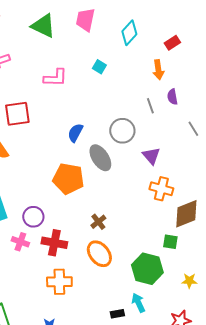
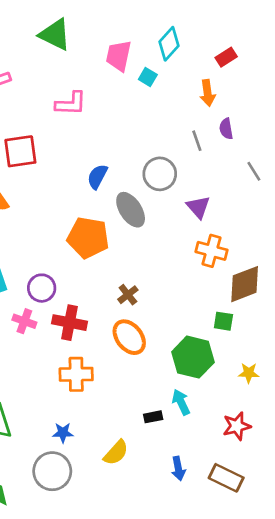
pink trapezoid: (85, 20) -> (119, 56), moved
cyan square: (99, 67) -> (148, 77), moved

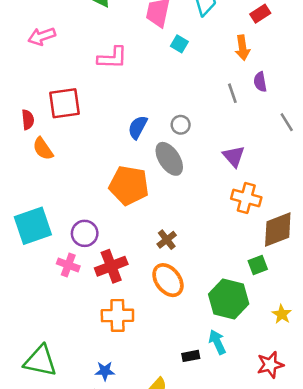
cyan square: (148, 77) -> (179, 44), moved
gray circle: (160, 174) -> (181, 125), moved, size x0.6
green square: (223, 321) -> (258, 265), turned -30
red cross: (70, 323) -> (111, 266), turned -32
yellow star: (249, 373) -> (282, 314), turned 30

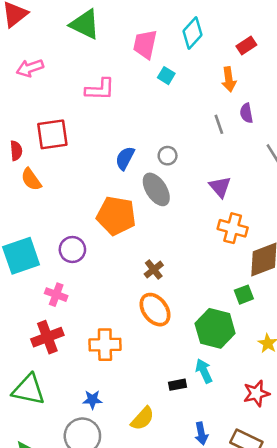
purple circle: (85, 233) -> (72, 250), moved
red cross: (111, 266) -> (47, 337), moved

